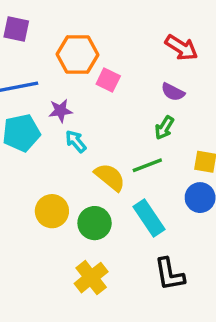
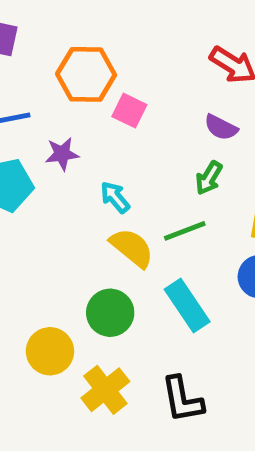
cyan arrow: (76, 141) -> (115, 197), moved
yellow circle: (52, 211) -> (50, 351), moved
black L-shape: (169, 274) -> (182, 399), moved

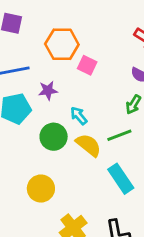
green circle: (110, 313) -> (54, 137), moved
yellow circle: (50, 351) -> (41, 189), moved

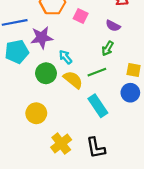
pink square: (87, 65) -> (81, 16), moved
purple star: (48, 90) -> (42, 38), size x1.5

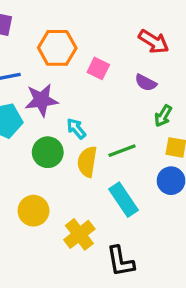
green arrow: (108, 48) -> (163, 116), moved
yellow semicircle: (73, 80) -> (87, 162), turned -120
yellow cross: (61, 144) -> (79, 234), moved

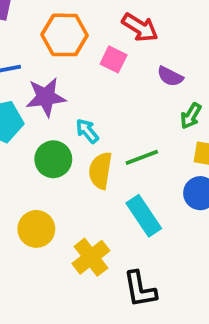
red arrow: (154, 42) -> (140, 27), moved

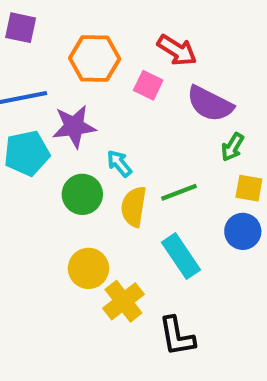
purple semicircle: (170, 76) -> (210, 104), size x1.6
yellow circle: (36, 229) -> (88, 268), moved

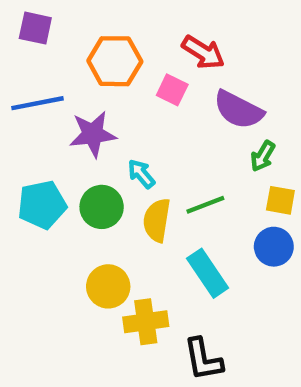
cyan pentagon: (27, 153) -> (42, 205), moved
yellow cross: (123, 301) -> (146, 322), turned 30

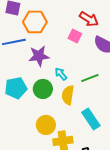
orange hexagon: (115, 61) -> (35, 22), moved
green line: (205, 205) -> (90, 78), moved

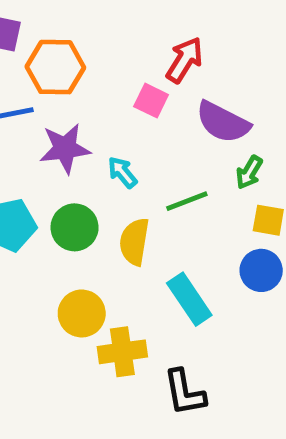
red arrow: (89, 19) -> (185, 60), turned -90
cyan arrow: (61, 74) -> (122, 172), moved

